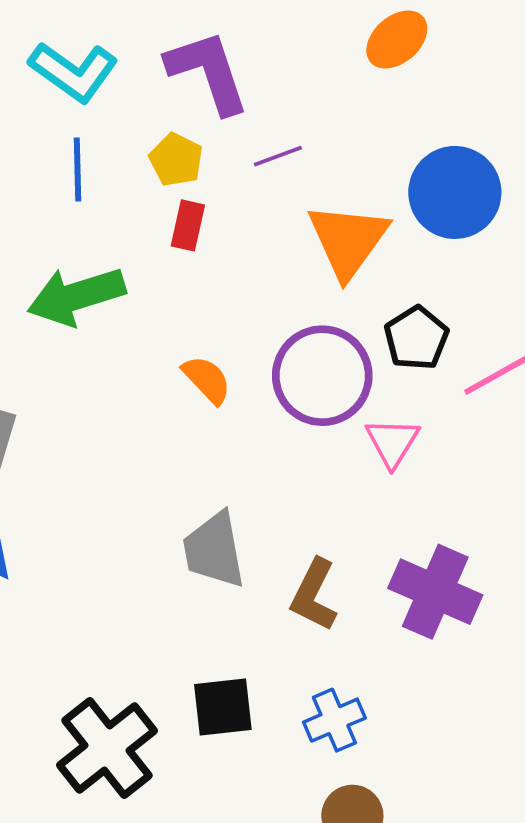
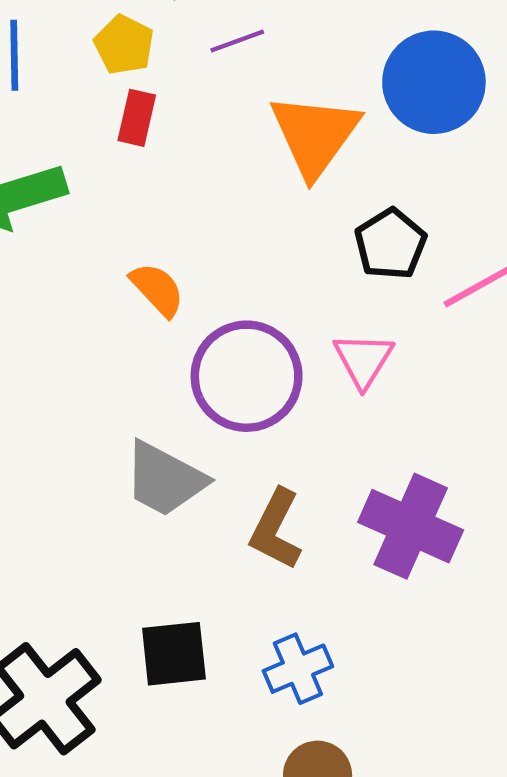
purple circle: (322, 376) -> (247, 376), moved
gray trapezoid: (214, 550) -> (165, 479), turned -52

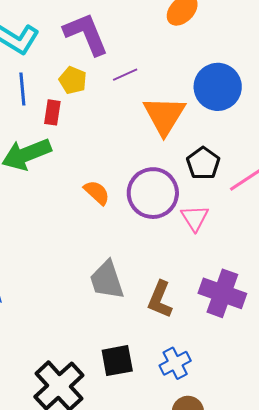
red rectangle: (137, 118) -> (52, 112), moved
purple circle: (247, 376) -> (153, 193), moved
gray trapezoid: (165, 479) -> (107, 280), turned 48

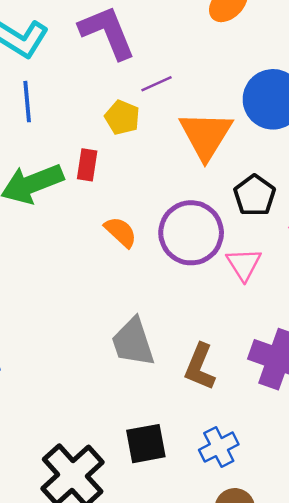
yellow pentagon: (73, 80) -> (122, 117), moved
red rectangle: (52, 112) -> (87, 165), moved

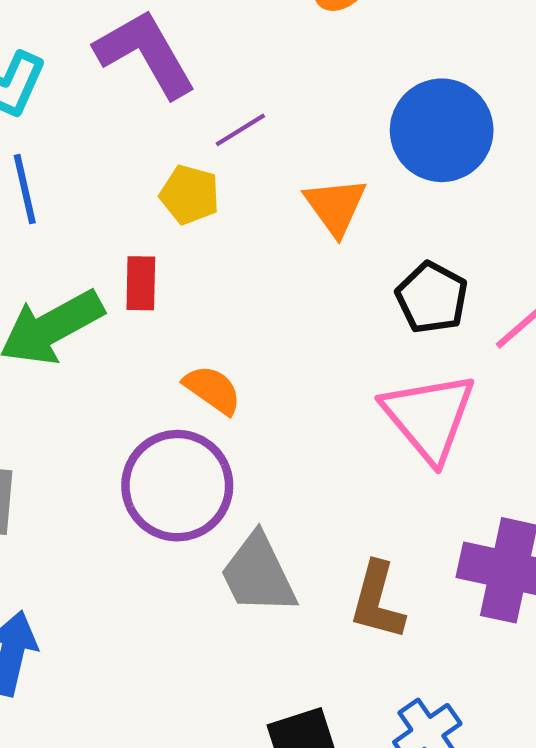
orange triangle: (206, 135) -> (336, 206), size x0.7
purple circle: (191, 233) -> (177, 486), moved
pink triangle: (244, 264) -> (429, 417), size x1.6

